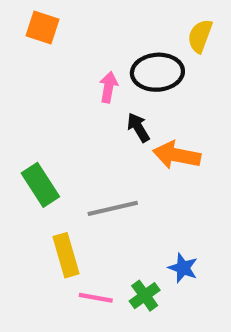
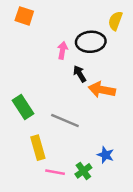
gray line: (113, 208) -> (65, 120), turned 36

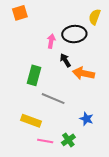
orange square: (24, 16) -> (20, 13), turned -35
green rectangle: (23, 107) -> (34, 75), moved, turned 48
yellow rectangle: (38, 148) -> (31, 121), turned -54
blue star: (106, 155) -> (86, 119), moved

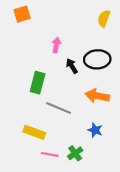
black ellipse: (74, 34) -> (97, 59), moved
orange arrow: (83, 73) -> (97, 96), moved

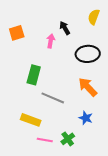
orange square: (22, 14) -> (17, 33), moved
black arrow: (72, 66) -> (65, 28), moved
orange arrow: (97, 96) -> (88, 87), turned 35

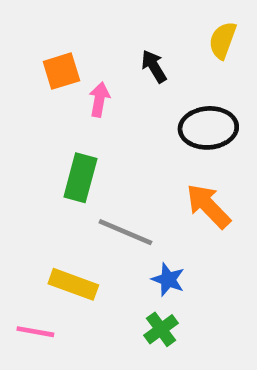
orange square: (17, 33) -> (61, 71), moved
pink arrow: (51, 41) -> (99, 100), moved
blue star: (86, 118) -> (168, 280), moved
pink line: (45, 140) -> (35, 332), moved

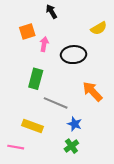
yellow semicircle: (223, 40) -> (99, 28), moved, turned -140
black arrow: (154, 66) -> (51, 11), moved
black ellipse: (208, 128) -> (74, 55), moved

